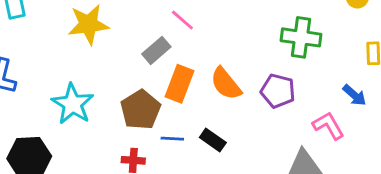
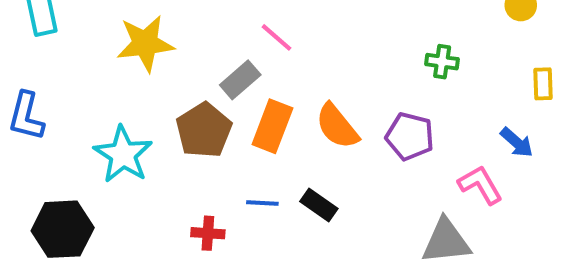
green cross: (301, 37) -> (442, 62), size x0.6
brown pentagon: (141, 110) -> (204, 130), moved

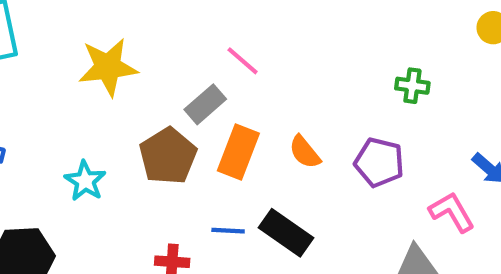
orange semicircle: (337, 126) -> (305, 152), size x0.7
cyan star: (123, 155) -> (85, 181), size x0.7
black rectangle: (319, 205) -> (286, 233), size x1.4

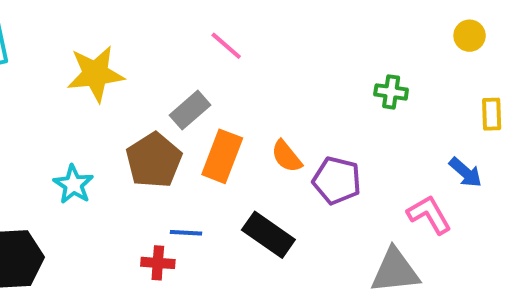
pink line: (243, 61) -> (226, 46), moved
purple pentagon: (379, 162) -> (337, 180), moved
blue line: (228, 231) -> (186, 233), moved

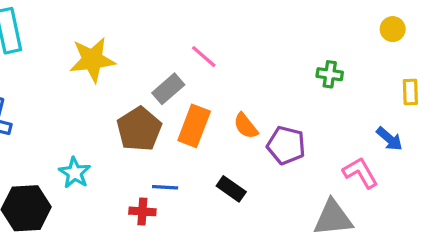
pink line: (226, 46) -> (204, 57), moved
cyan star: (73, 184) -> (75, 173), moved
black rectangle: (268, 235) -> (231, 189), size x0.7

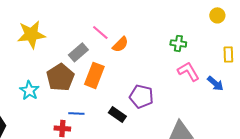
orange semicircle: (246, 126) -> (120, 44), moved, turned -96
purple pentagon: (286, 145) -> (141, 96), moved
cyan star: (75, 173) -> (29, 90), moved
pink L-shape: (360, 173) -> (188, 71), moved

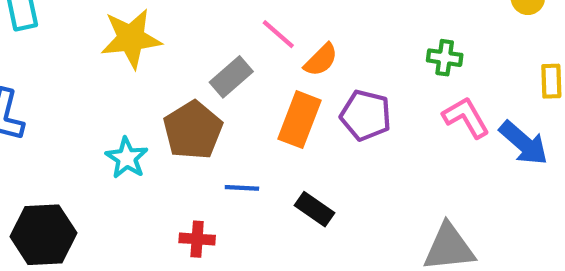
orange rectangle: (94, 75) -> (300, 120), moved
blue arrow: (215, 83) -> (524, 143), size x1.4
purple pentagon: (141, 96) -> (366, 115), moved
blue line: (76, 113) -> (242, 188), moved

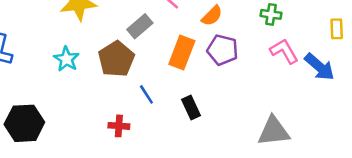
orange semicircle: (321, 60) -> (212, 16), moved
cyan star: (127, 158) -> (66, 59), moved
blue line: (242, 188) -> (146, 94), turned 54
black rectangle: (314, 209) -> (191, 108), turned 30

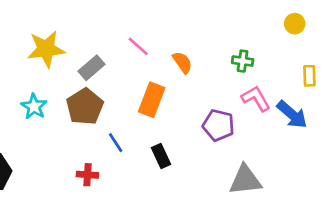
orange semicircle: (212, 16) -> (182, 62), turned -80
gray rectangle: (140, 26) -> (91, 68), moved
purple pentagon: (222, 50) -> (218, 125), moved

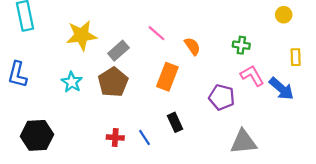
blue line: (116, 143) -> (145, 138), moved

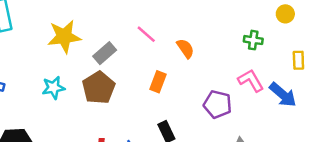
green cross: (241, 45) -> (253, 40), moved
orange rectangle: (167, 77) -> (158, 82), size x0.7
cyan star: (72, 82) -> (53, 88), turned 30

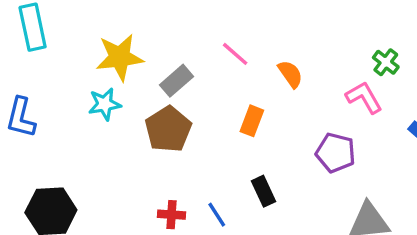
green cross: (253, 40) -> (386, 62), turned 30
pink L-shape: (251, 81) -> (364, 97), moved
cyan star: (53, 88) -> (105, 104), moved

